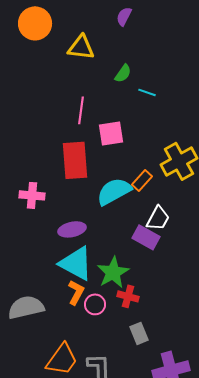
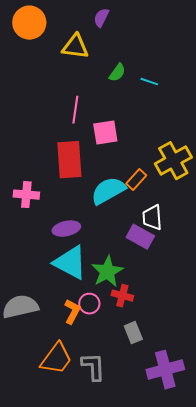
purple semicircle: (124, 16) -> (101, 18), moved
cyan line: (147, 92) -> (149, 82), moved
white trapezoid: (158, 218) -> (152, 218), turned 148
orange L-shape: (76, 292) -> (72, 312), moved

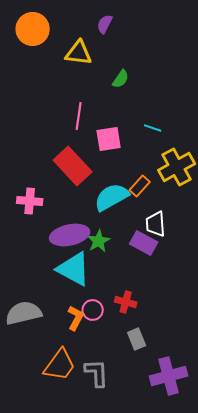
cyan line: (149, 82) -> (153, 128), moved
red rectangle: (69, 160) -> (73, 166), turned -39
purple ellipse: (66, 229) -> (70, 235), size x1.4
green star: (107, 272) -> (99, 241), moved, size x0.7

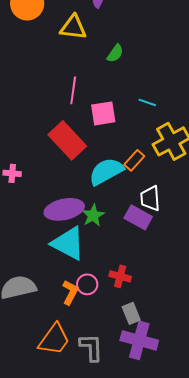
pink cross: (30, 201) -> (12, 173), moved, size x0.7
purple cross: (169, 376) -> (139, 340), moved, turned 30

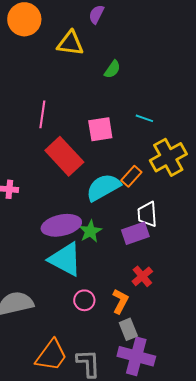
pink line: (73, 90) -> (42, 114), moved
purple rectangle: (138, 217) -> (135, 233), turned -48
red cross: (120, 276) -> (142, 276), moved, turned 35
orange L-shape: (70, 292) -> (120, 301), moved

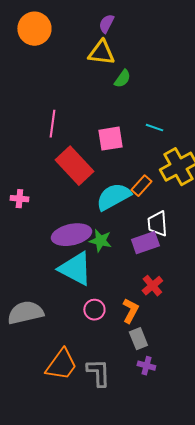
yellow triangle: (70, 43) -> (101, 53), moved
green star: (90, 231) -> (100, 241), turned -30
purple cross: (136, 356) -> (146, 366), size x0.5

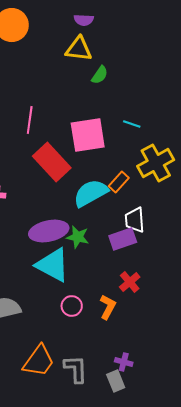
purple semicircle: (106, 24) -> (84, 20), turned -114
pink square: (110, 139) -> (88, 135), size x1.4
gray rectangle: (138, 339) -> (116, 381), moved

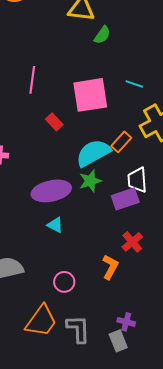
red rectangle: (52, 162) -> (54, 122), size x0.5
green star: (78, 237) -> (90, 181), moved, turned -30
cyan triangle: (53, 265) -> (55, 225), size x0.5
pink circle: (72, 306) -> (64, 282), moved

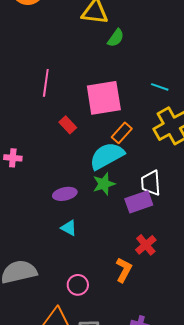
cyan line: (134, 84) -> (160, 87), moved
orange rectangle: (121, 142) -> (122, 133), moved
purple ellipse: (51, 191) -> (65, 194), size x0.6

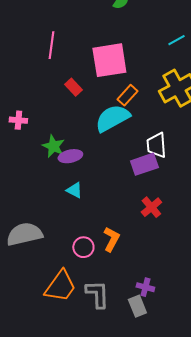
cyan line: (160, 87) -> (176, 40), moved, turned -48
green star: (104, 184) -> (53, 146), moved, turned -30
orange L-shape: (124, 270) -> (111, 239), moved

